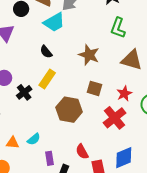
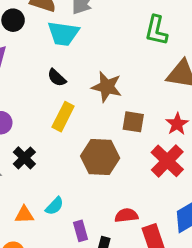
cyan trapezoid: (54, 22) -> (63, 34), turned 45
brown star: (89, 55) -> (107, 87), moved
black cross: (24, 92) -> (24, 158), moved
red semicircle: (82, 152) -> (126, 215), turned 119

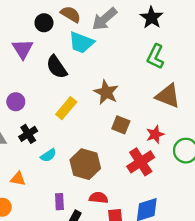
black semicircle: (57, 78) -> (57, 67), moved, size x1.5
brown hexagon: (100, 157) -> (85, 164), moved
cyan semicircle: (54, 206) -> (48, 155), moved

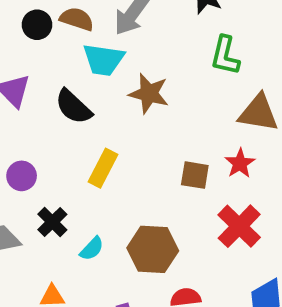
black circle: (44, 23) -> (37, 25), moved
brown star: (106, 92) -> (149, 94), moved
red star: (155, 134) -> (240, 163), moved

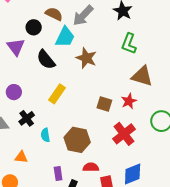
black circle: (37, 25) -> (34, 27), moved
cyan trapezoid: (103, 60) -> (65, 37), turned -80
cyan semicircle: (92, 249) -> (45, 135), turned 120

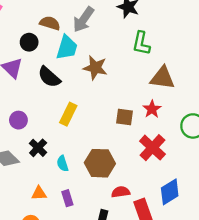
purple rectangle: (58, 173) -> (67, 198), moved

